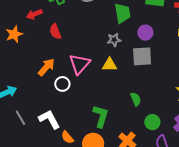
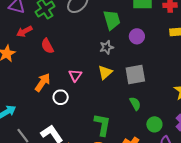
gray square: (142, 56) -> (135, 75), moved
pink triangle: (80, 64) -> (75, 75), size x0.6
yellow triangle: (110, 65) -> (105, 72), turned -35

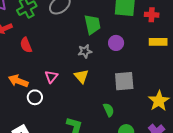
yellow triangle: (105, 72) -> (81, 76), turned -35
gray square: (135, 75) -> (124, 81), moved
orange arrow: (43, 82) -> (18, 81), turned -108

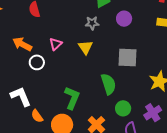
green semicircle: (109, 110) -> (108, 84), size x1.5

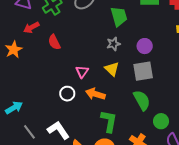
purple circle: (124, 19) -> (145, 46), moved
orange arrow: (22, 44) -> (95, 94), moved
gray square: (127, 58) -> (143, 71), moved

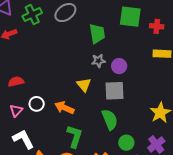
red semicircle: (54, 42) -> (16, 82), moved, turned 98
gray star: (113, 44) -> (98, 61), moved
pink triangle: (82, 72) -> (16, 111), moved

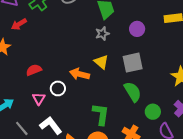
gray star: (98, 61) -> (102, 34), moved
purple circle: (119, 66) -> (137, 29), moved
orange arrow: (64, 108) -> (79, 74), moved

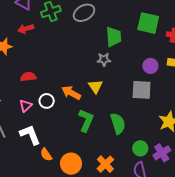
purple circle: (137, 29) -> (150, 66), moved
gray square: (133, 63) -> (142, 90), moved
green circle: (153, 112) -> (140, 148), moved
green L-shape: (101, 114) -> (86, 120), moved

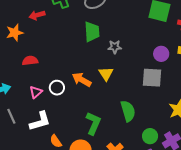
green trapezoid: (114, 37) -> (92, 32), moved
red semicircle: (28, 77) -> (30, 61), moved
green L-shape: (86, 120) -> (93, 123), moved
white L-shape: (30, 135) -> (40, 121), turned 95

